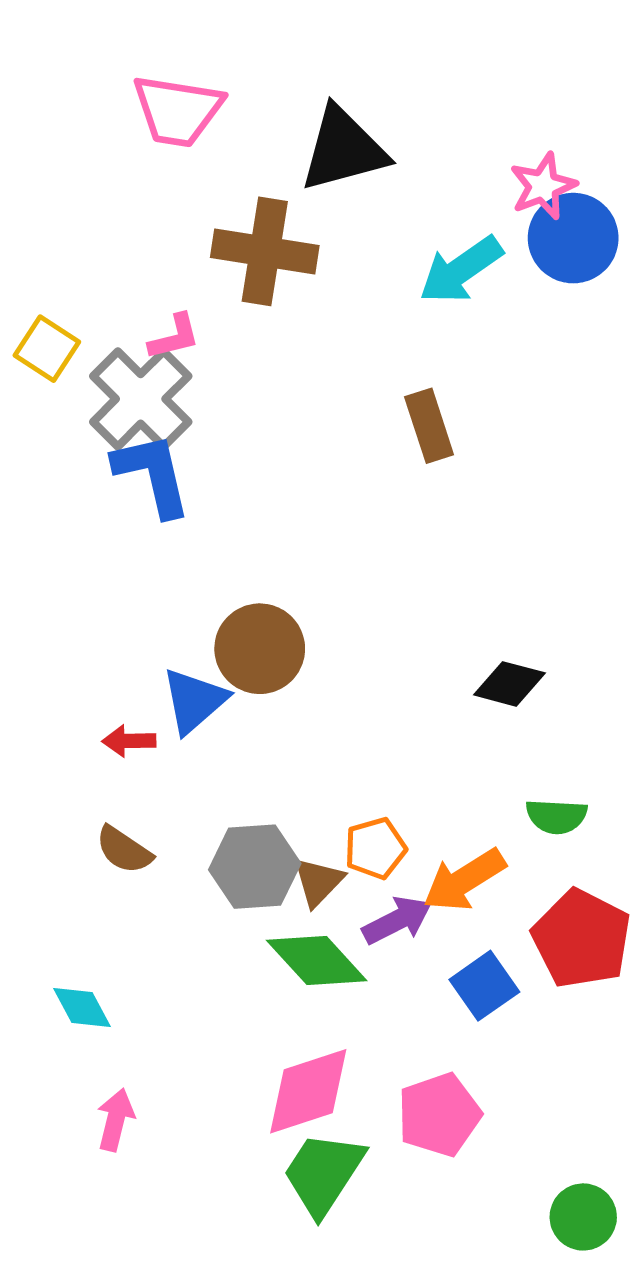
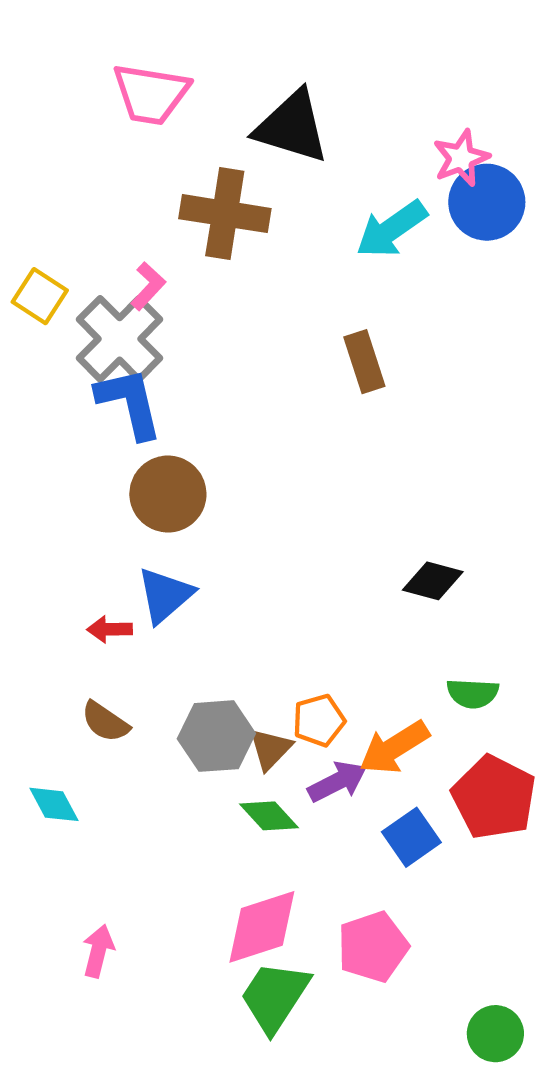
black triangle: (344, 149) -> (292, 127), turned 32
pink L-shape: (174, 337) -> (148, 286), turned -33
brown circle: (260, 649) -> (168, 494), moved
green diamond: (317, 961) -> (269, 816), size x0.7
cyan diamond: (82, 1007) -> (54, 804), moved

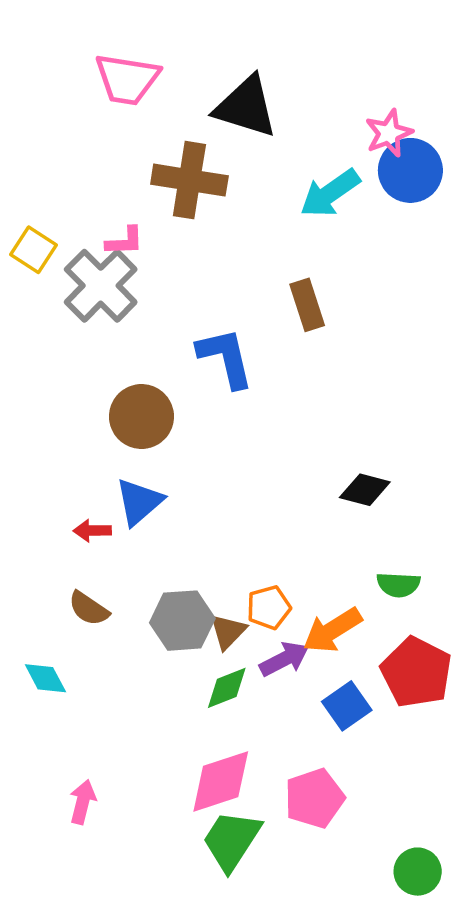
pink L-shape: (148, 286) -> (125, 241), turned 45
blue L-shape: (129, 403) -> (226, 358), moved
green diamond: (269, 816) -> (227, 688), turned -69

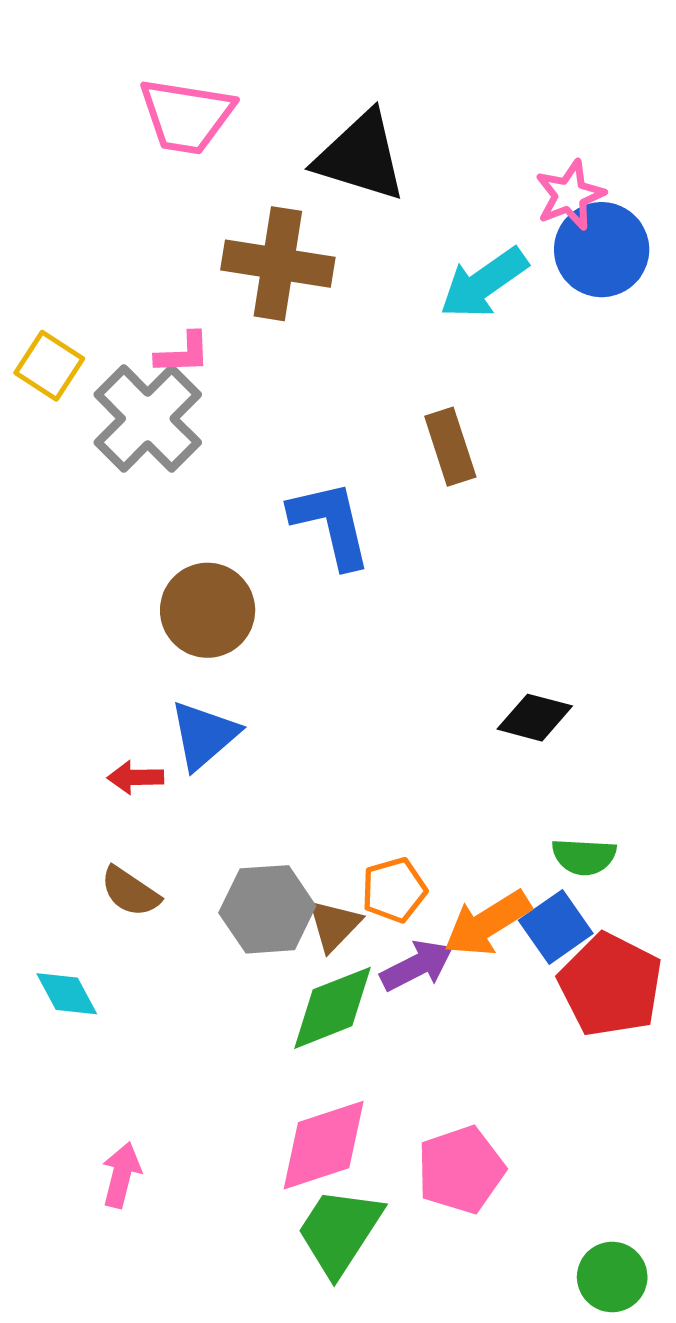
green diamond: (227, 688) -> (332, 1008), size x1.4
blue square: (347, 706) -> (556, 927), moved

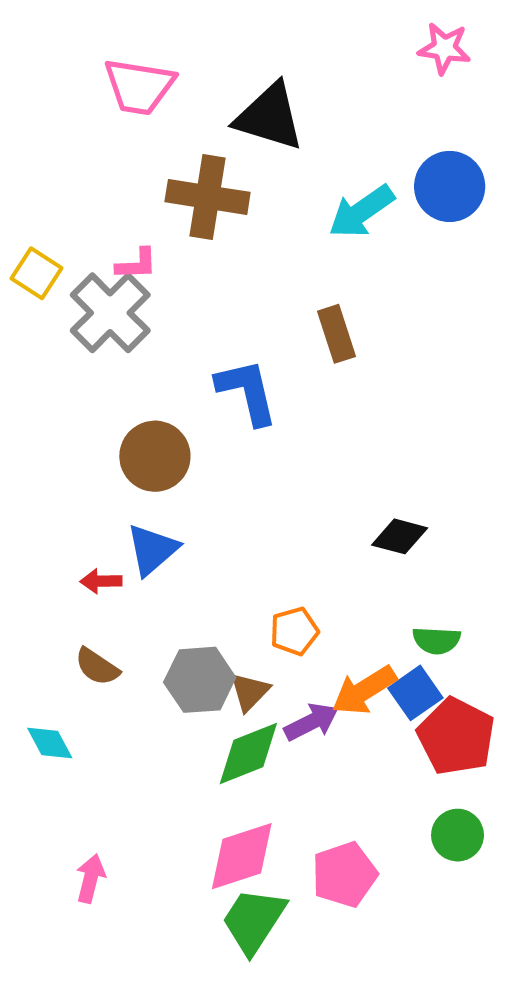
pink star: (570, 195) -> (444, 48), moved, turned 30
orange pentagon: (394, 890) -> (294, 631), moved
green circle: (612, 1277) -> (458, 835), moved

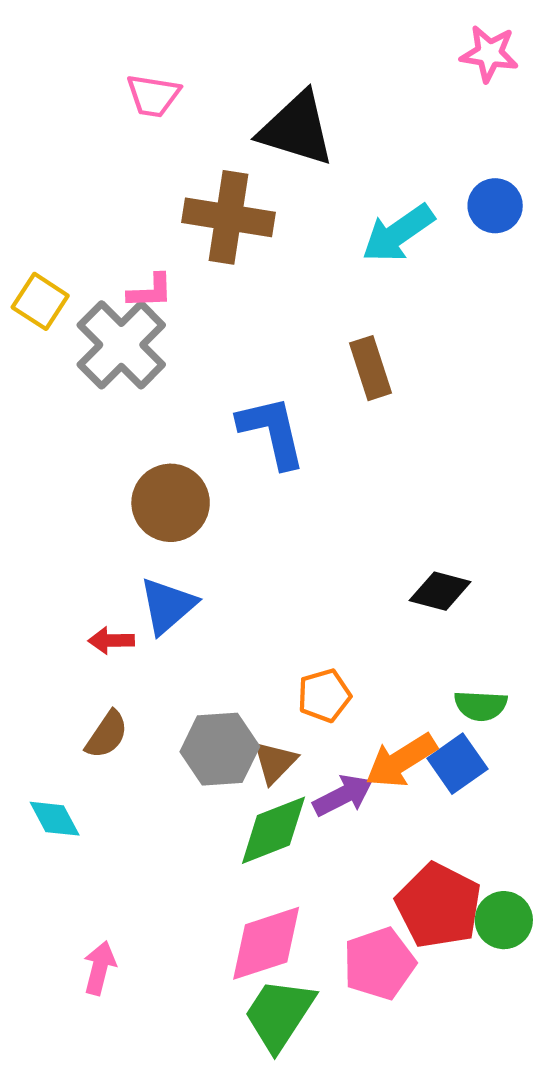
pink trapezoid: (139, 86) -> (153, 96), size x0.7
blue circle: (450, 186) -> (495, 206), size x0.7
brown semicircle: (97, 667) -> (107, 735), turned -90
red pentagon: (456, 736) -> (439, 906), moved

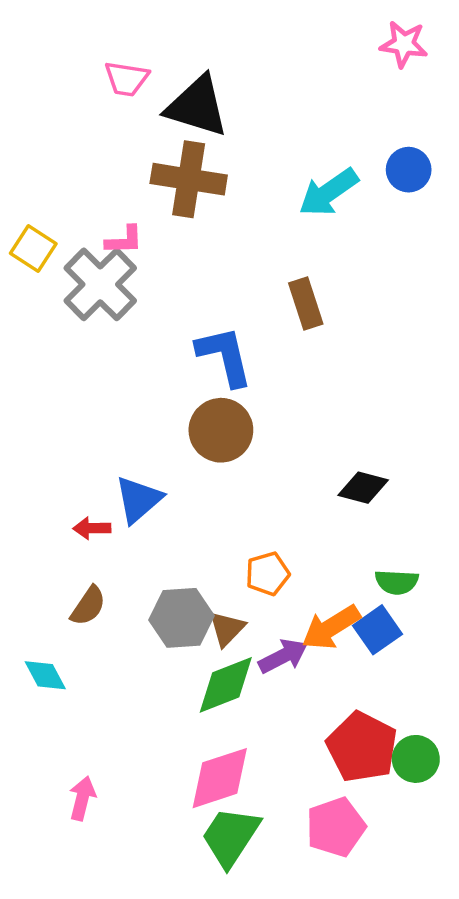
black triangle: (297, 129) -> (197, 106), moved
brown circle: (171, 503) -> (221, 430), moved
pink pentagon: (379, 964) -> (336, 827), moved

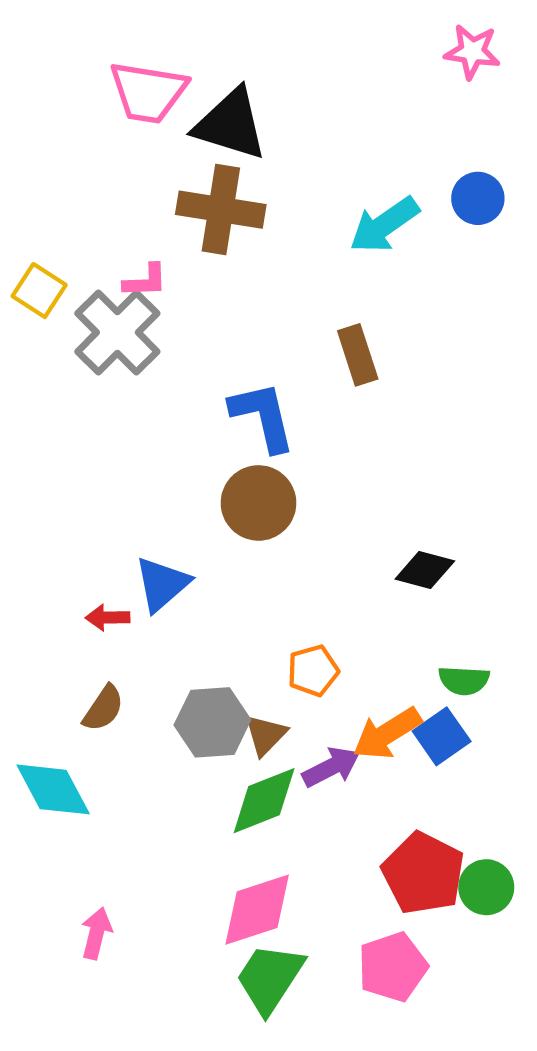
pink trapezoid: (127, 79) -> (148, 92), size x1.5
cyan diamond: (45, 675) -> (53, 789), size x1.5

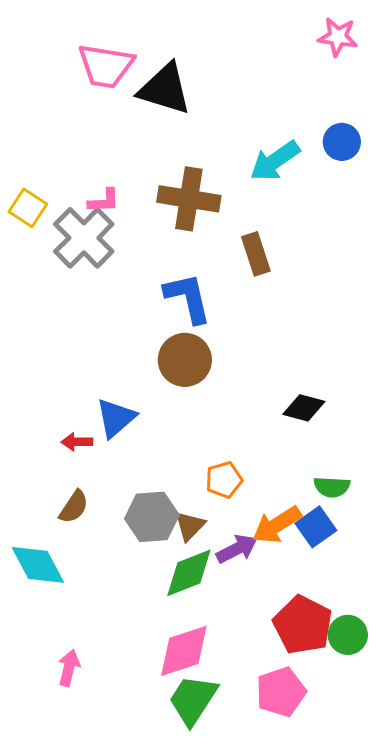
brown cross: (221, 210) -> (189, 199), moved

